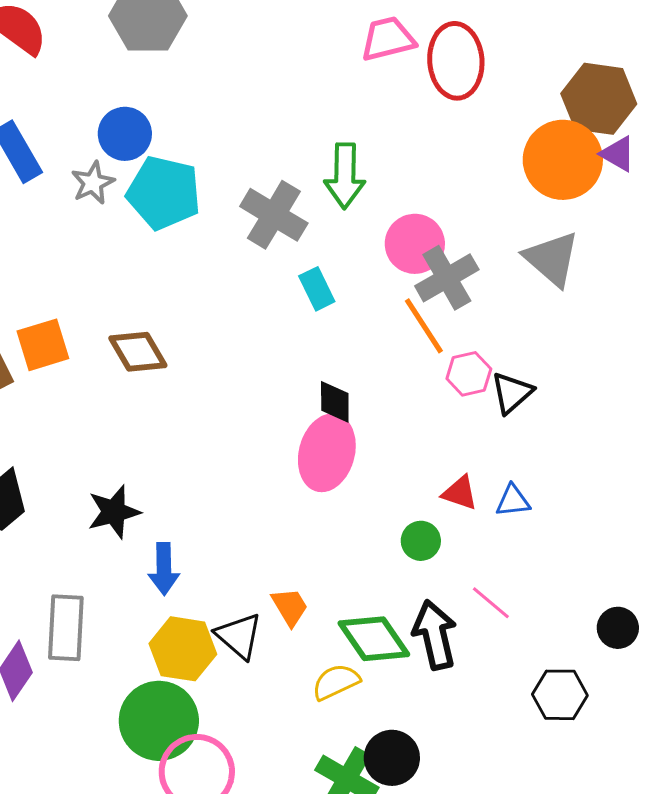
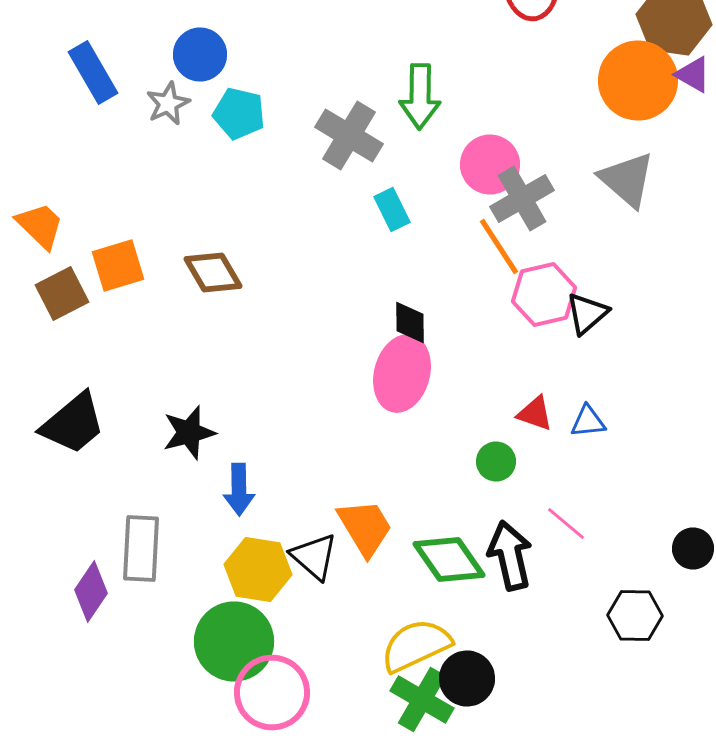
cyan pentagon: (164, 193) -> (239, 114), size x0.7
pink hexagon: (469, 374) -> (544, 294), size x1.4
orange trapezoid: (290, 607) -> (365, 528), size x1.5
yellow semicircle: (336, 682) -> (416, 646), moved, size x1.5

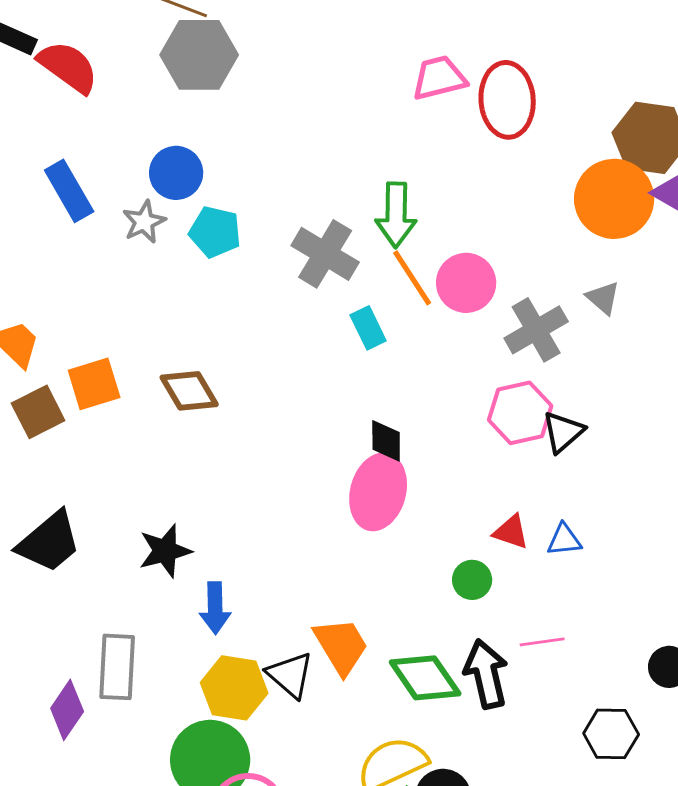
gray triangle: (627, 180) -> (603, 298), size x0.6
gray cross: (522, 198) -> (536, 330), moved
orange line: (499, 246) -> (412, 278), moved
pink line: (566, 524) -> (542, 642), turned -48

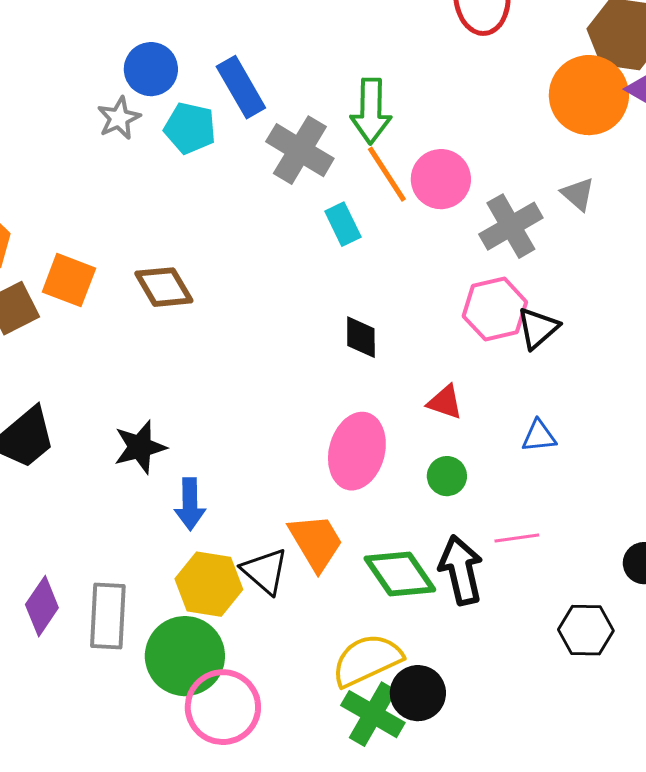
blue rectangle: (69, 191) -> (241, 87), moved
orange square: (94, 384) -> (69, 280), turned 38
pink ellipse: (378, 492) -> (357, 451), moved
red triangle: (511, 532) -> (445, 402), moved
gray rectangle: (117, 667) -> (108, 616), moved

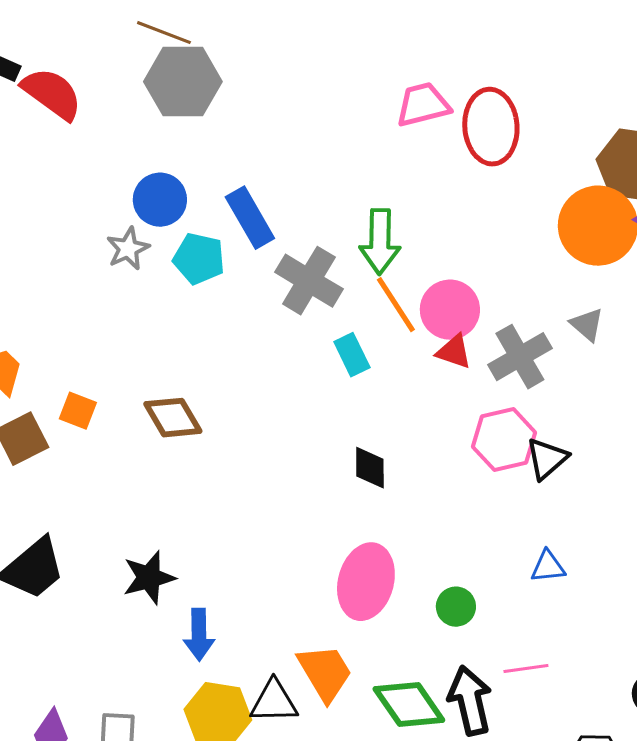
orange square: (69, 280) -> (78, 411), size x0.7
red triangle: (445, 402) -> (454, 352), moved
black triangle: (265, 571) -> (274, 702), turned -42

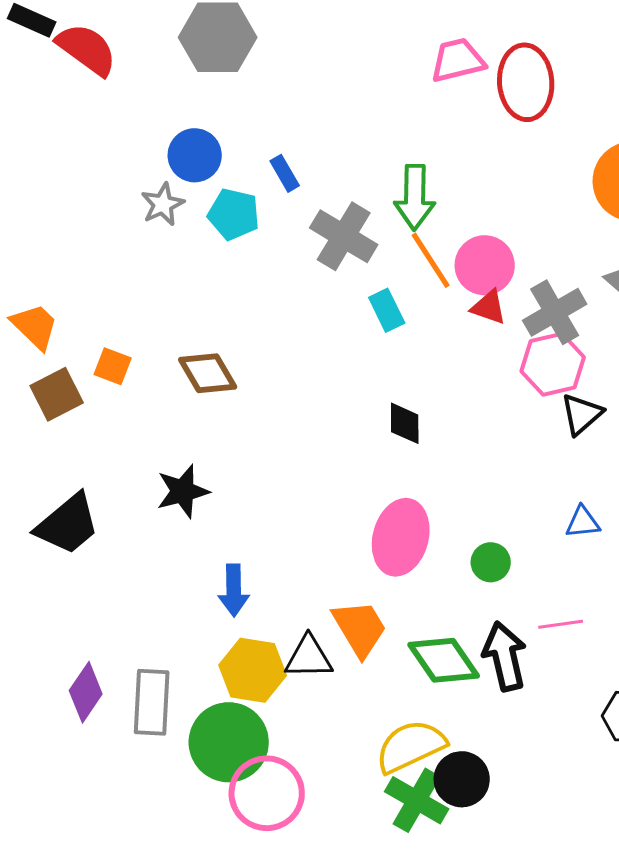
blue rectangle: (250, 218) -> (285, 173), size x0.6
pink hexagon: (504, 440) -> (553, 364), moved
black star: (149, 578) -> (183, 491), moved

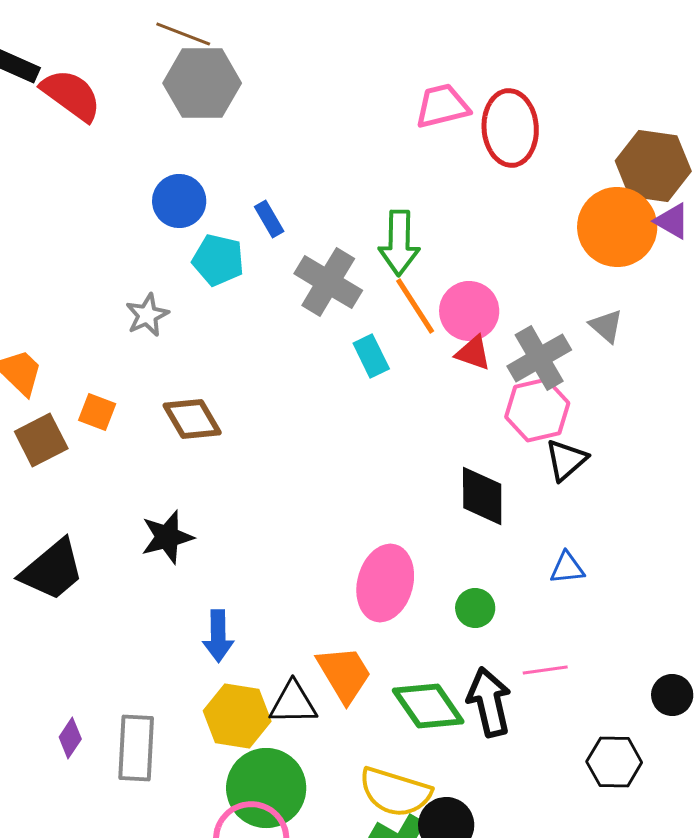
gray star: (163, 204) -> (147, 315), moved
black diamond: (405, 423) -> (482, 496), moved, size x1.4
purple diamond: (86, 692) -> (70, 738), size x0.7
green circle: (229, 742) -> (266, 788), moved
yellow semicircle: (411, 746) -> (395, 792), turned -138

